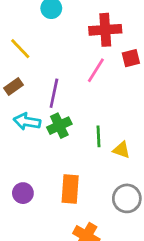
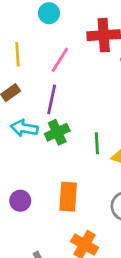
yellow line: (20, 49) -> (17, 54), turned 40
pink line: (96, 70) -> (60, 60), moved

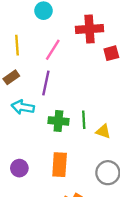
green cross: (57, 132) -> (58, 121), moved, turned 30

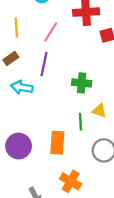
green line: (84, 120) -> (81, 122), moved
green cross: (58, 121) -> (82, 83), moved
purple circle: (19, 168) -> (19, 146), size x1.5

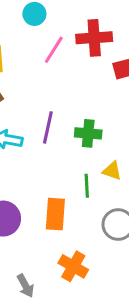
pink line: (51, 32) -> (54, 50), moved
purple line: (44, 64) -> (48, 127), moved

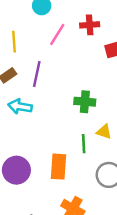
red cross: (94, 38) -> (90, 25), size x0.7
purple line: (48, 127) -> (37, 74), moved

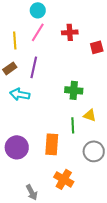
red cross: (90, 25) -> (70, 32), moved
pink line: (57, 34) -> (38, 32), moved

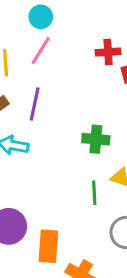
red cross: (70, 32) -> (108, 52), moved
orange rectangle: (52, 144) -> (48, 246), moved

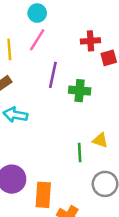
purple line: (35, 104) -> (53, 75), moved
green cross: (96, 139) -> (80, 91), moved

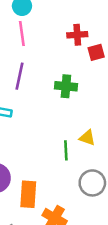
pink line: (37, 40) -> (22, 33), turned -40
purple line: (53, 75) -> (19, 76), moved

